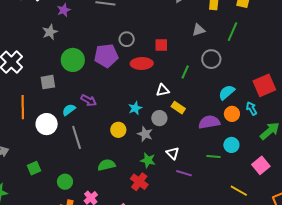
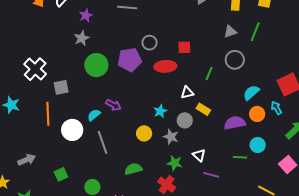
gray triangle: (199, 30) -> (230, 32), moved
gray star: (50, 32) -> (82, 38), moved
gray square: (48, 82) -> (61, 87), moved

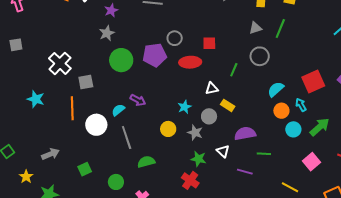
purple semicircle: (235, 123) -> (245, 134), moved
cyan circle: (258, 145) -> (293, 129), moved
green semicircle: (133, 169) -> (146, 162), moved
purple line: (211, 175) -> (245, 172), moved

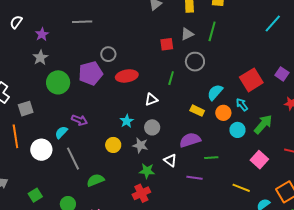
red square: (209, 43) -> (167, 44), moved
yellow rectangle: (228, 105) -> (197, 111), moved
red cross: (190, 180) -> (141, 193), turned 36

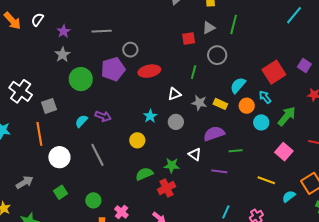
gray line: (82, 22) -> (102, 31), moved
cyan semicircle: (61, 132) -> (81, 121), moved
gray star: (140, 145) -> (199, 103), moved
white circle: (41, 150) -> (59, 157), moved
green semicircle: (95, 180) -> (144, 174), moved

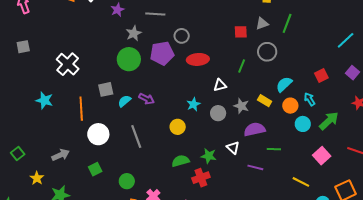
cyan line: (294, 15) -> (346, 40), moved
gray star: (63, 55) -> (134, 33), moved
red square: (274, 72) -> (321, 76), size x0.6
gray star: (199, 103) -> (241, 106), moved
gray square: (49, 106) -> (106, 89), moved

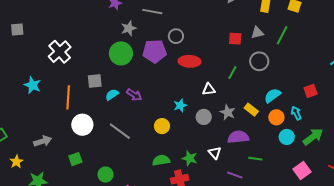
gray line: (136, 136) -> (120, 131), turned -40

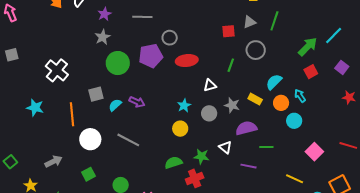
gray star: (129, 28) -> (103, 37), moved
yellow circle: (162, 126) -> (180, 129), moved
green arrow: (313, 137) -> (308, 47), moved

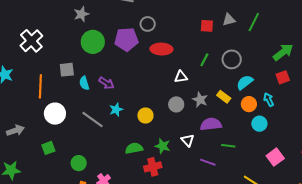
gray circle: (256, 50) -> (232, 59), moved
cyan semicircle: (115, 105) -> (84, 83), turned -72
cyan star: (184, 106) -> (116, 110), moved

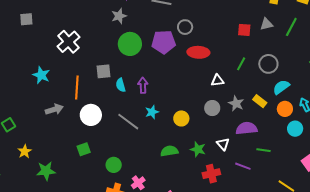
purple arrow: (106, 83) -> (143, 85), turned -126
gray arrow: (15, 130) -> (54, 109), moved
red cross: (153, 167) -> (211, 174), moved

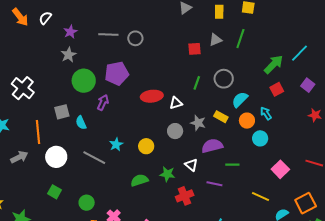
gray circle: (185, 27) -> (135, 38), moved
red ellipse: (198, 52) -> (152, 96), moved
purple arrow: (143, 85) -> (103, 103), moved, turned 35
green square: (84, 149) -> (54, 192), turned -32

